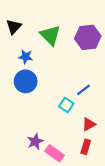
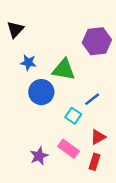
green triangle: (50, 35) -> (64, 70), moved, turned -35
blue circle: (26, 81) -> (41, 92), moved
pink rectangle: (55, 153) -> (69, 149), moved

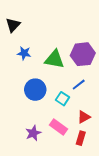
purple hexagon: (97, 41) -> (83, 54), moved
blue circle: (41, 92) -> (35, 90), moved

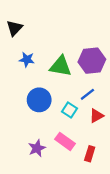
red triangle: (84, 117) -> (96, 116), moved

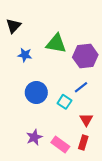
green triangle: (60, 66) -> (56, 44), moved
red triangle: (96, 116) -> (86, 120), moved, turned -32
pink rectangle: (65, 141) -> (60, 145), moved

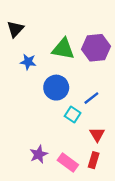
purple hexagon: (85, 56) -> (96, 48), moved
blue circle: (36, 92) -> (56, 88), moved

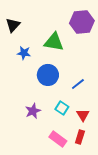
purple hexagon: (96, 48) -> (82, 22), moved
cyan square: (73, 114) -> (62, 108), moved
purple star: (39, 154) -> (33, 111), moved

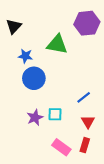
blue circle: (48, 75) -> (34, 78), moved
blue line: (78, 84) -> (84, 97), moved
cyan square: (62, 108) -> (55, 114), moved, turned -32

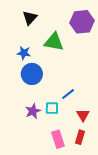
black triangle: (14, 26) -> (30, 18), moved
blue line: (84, 97) -> (68, 94), moved
pink rectangle: (61, 147) -> (58, 139), turned 36

